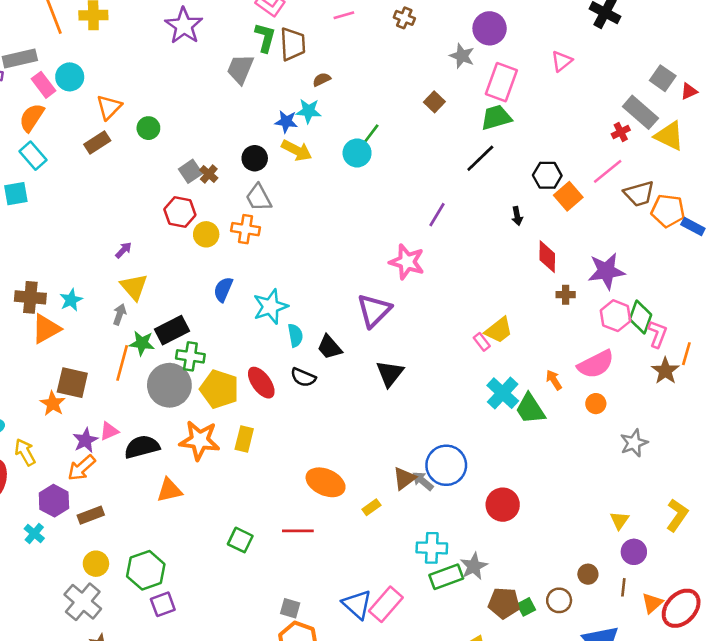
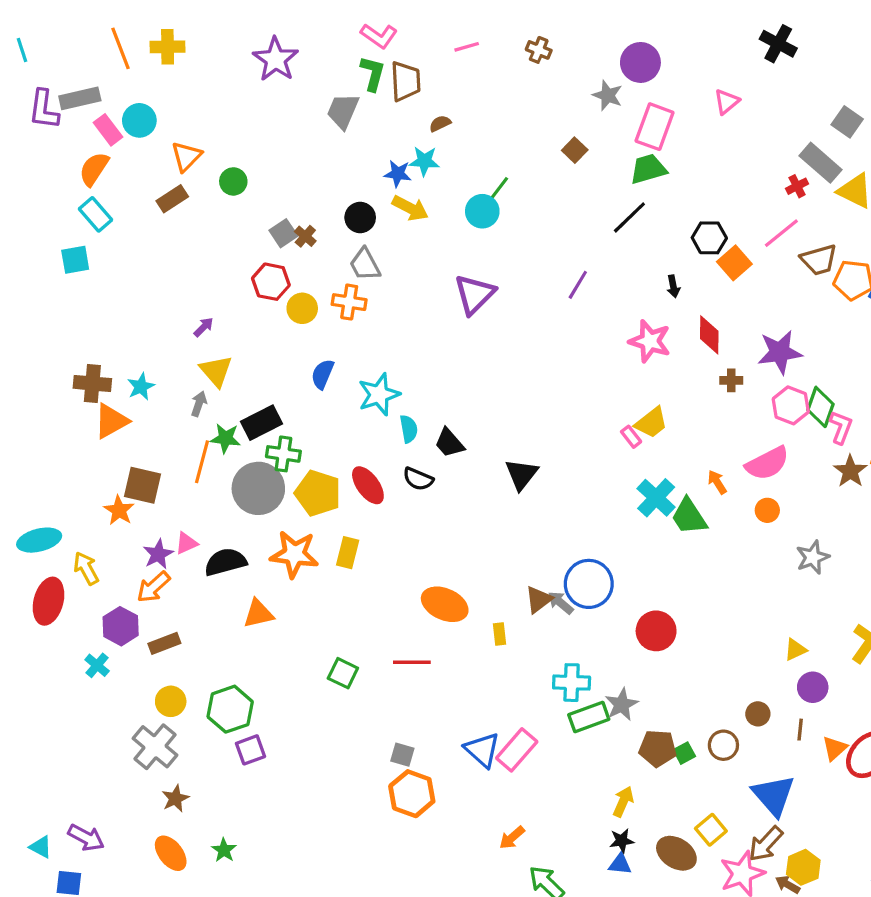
pink star: (407, 262) -> (650, 341), moved
purple triangle: (374, 310) -> (474, 294), moved
yellow rectangle: (371, 507) -> (499, 634), turned -60
yellow triangle: (619, 520) -> (795, 650), turned 30

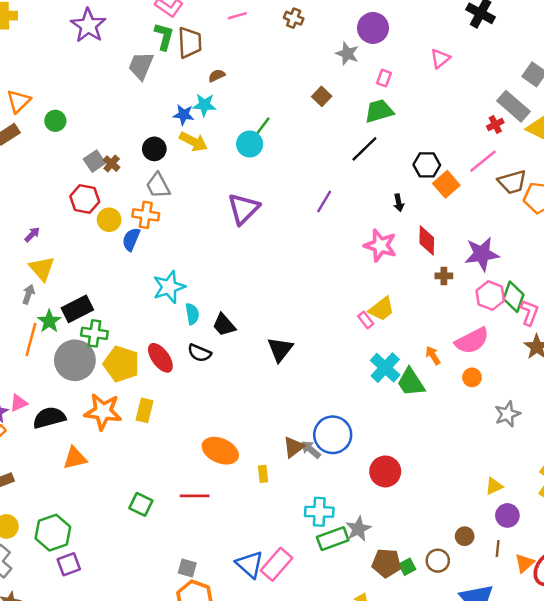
pink rectangle: (655, 127) -> (384, 78), size x0.5
blue semicircle: (323, 374) -> (131, 239), moved
green star: (225, 438) -> (49, 321), turned 30

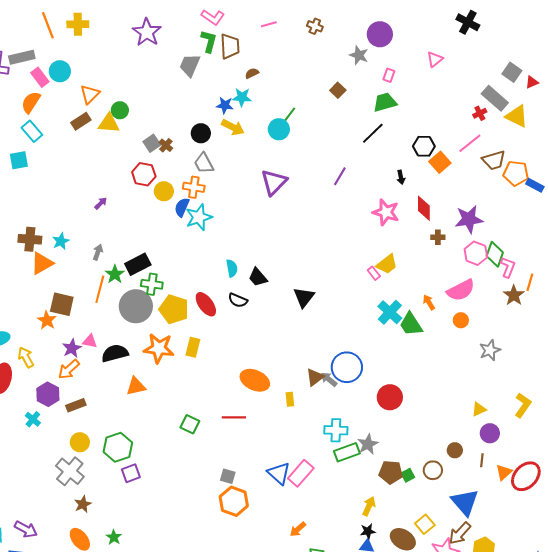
yellow triangle: (42, 269) -> (109, 123), moved, turned -45
cyan star: (169, 287) -> (199, 217), moved
pink triangle: (19, 403) -> (90, 341), turned 35

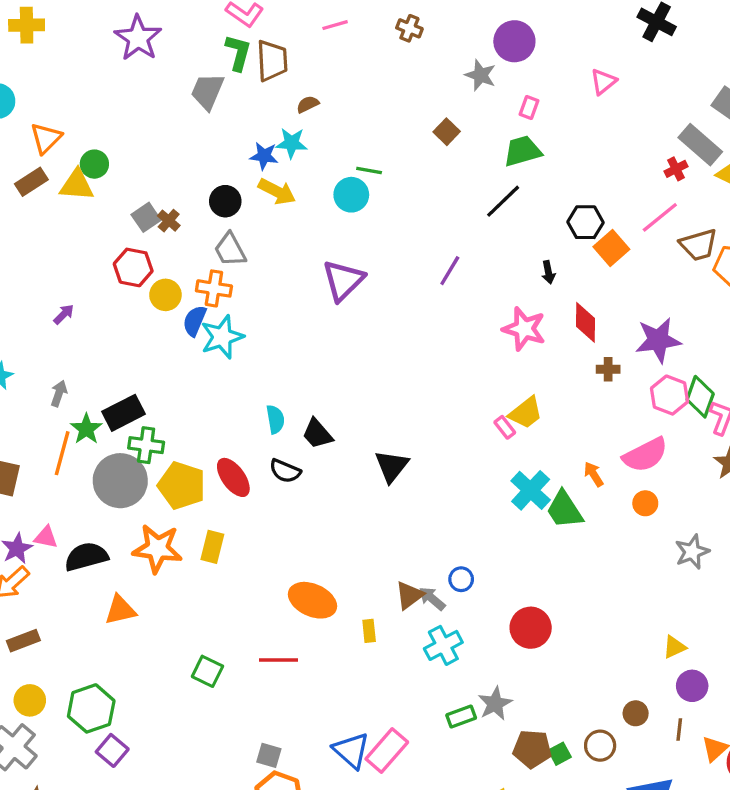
green line: (290, 114) -> (369, 170), turned 63
blue circle: (347, 367) -> (461, 579), size x0.5
cyan cross: (336, 430) -> (443, 645), moved, turned -30
green rectangle: (347, 452) -> (461, 717), size x0.7
purple square: (131, 473) -> (112, 750), turned -30

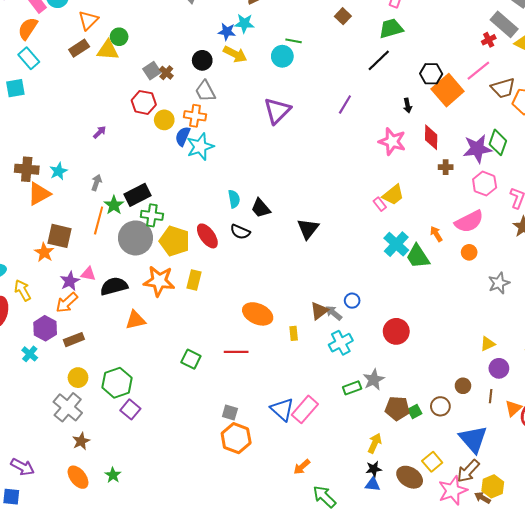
orange square: (611, 248) -> (448, 90), size x1.4
green diamond: (700, 397) -> (498, 142), moved

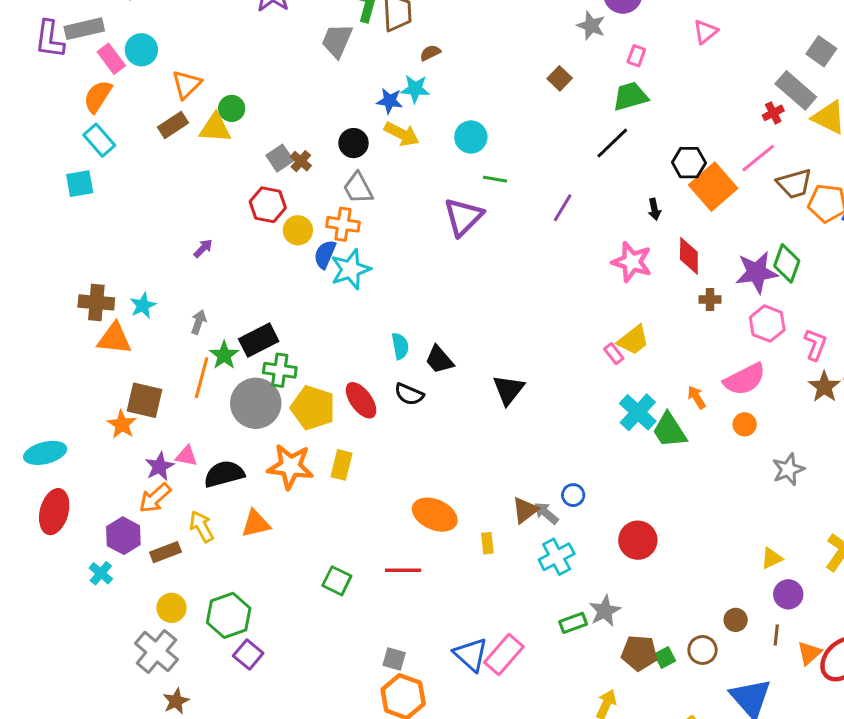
green line: (294, 41) -> (495, 179), moved
orange triangle: (39, 194) -> (114, 339), turned 35
yellow arrow: (23, 290) -> (202, 527), moved

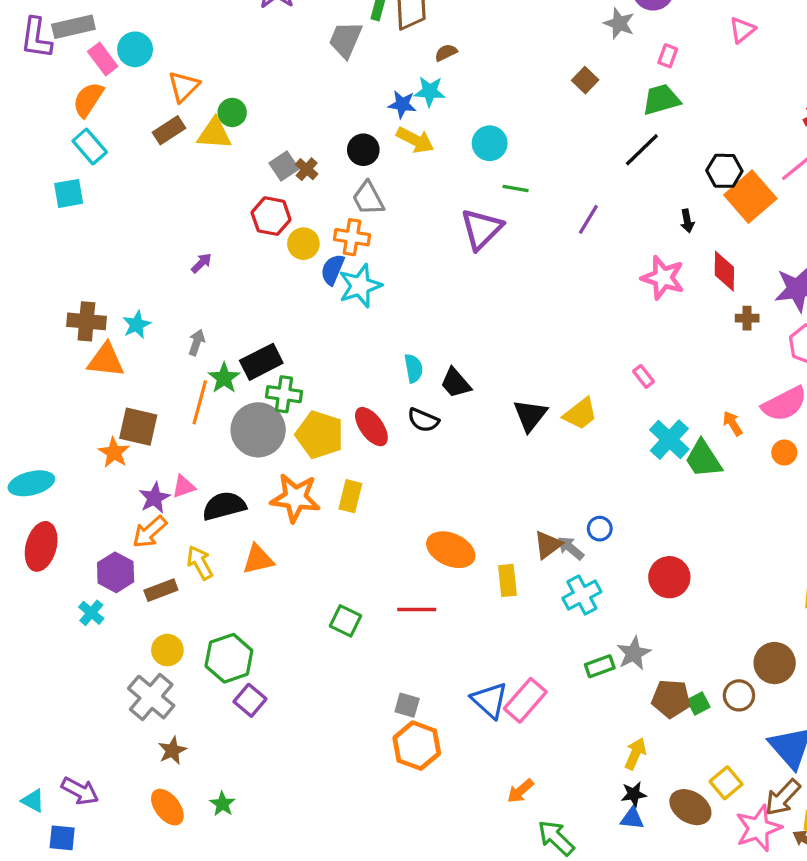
yellow trapezoid: (633, 340) -> (580, 414), moved
pink triangle: (187, 456) -> (184, 487), turned -30
yellow rectangle: (487, 543) -> (507, 580), size x1.4
brown circle: (736, 620) -> (775, 663), size x1.6

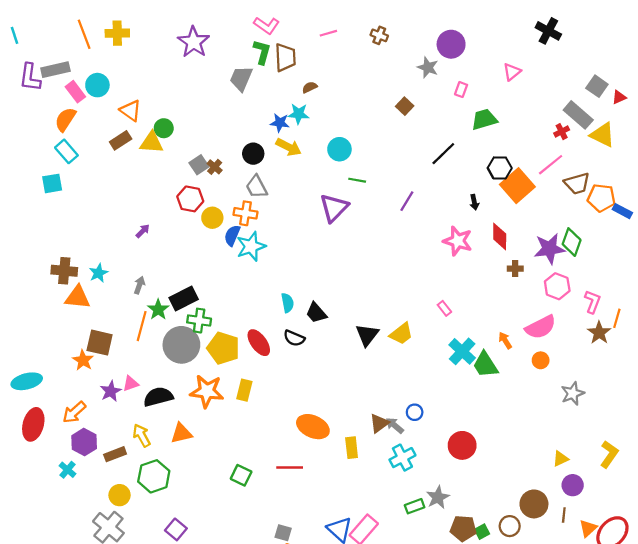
orange triangle: (184, 87) -> (131, 111), turned -40
green trapezoid: (661, 100) -> (484, 119), moved
orange arrow: (150, 532) -> (74, 412), moved
green hexagon: (229, 658) -> (154, 476), moved

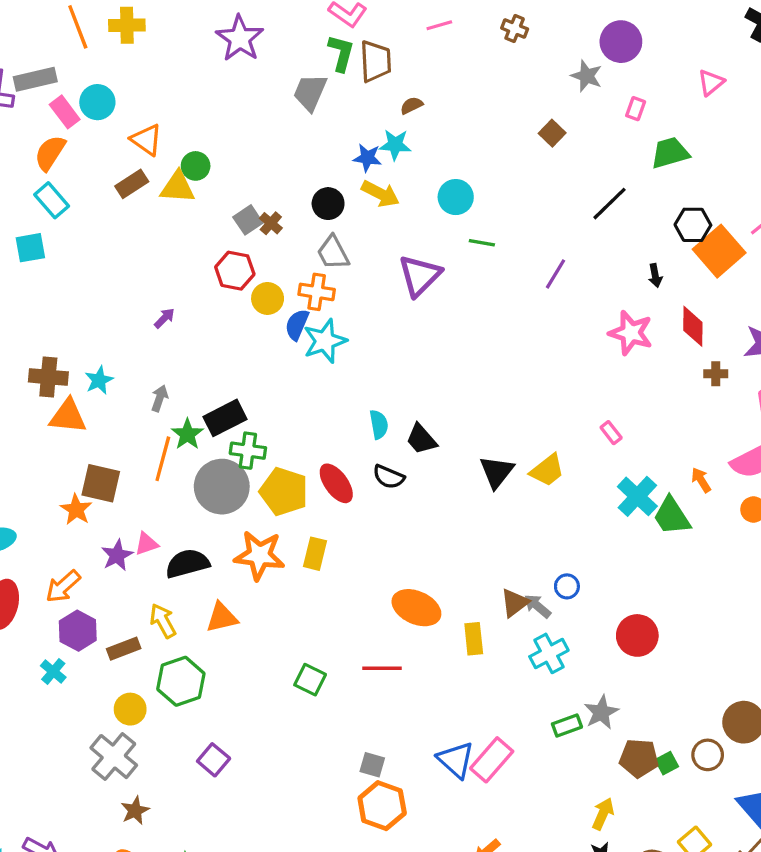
purple triangle: (334, 208) -> (420, 276), moved

